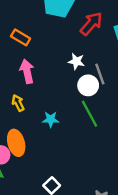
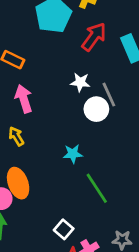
green line: (89, 114) -> (97, 188), moved
cyan star: (51, 119) -> (73, 154), moved

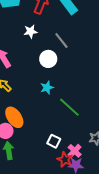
white star: (80, 82) -> (31, 31), moved
white circle: (96, 109) -> (48, 59), moved

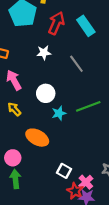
white circle: (48, 59) -> (46, 93), moved
green line: (69, 107) -> (88, 106), moved, turned -65
orange ellipse: (14, 117) -> (37, 138), moved, turned -30

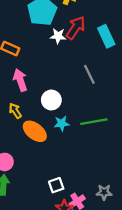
white star: (44, 53) -> (58, 36), moved
orange ellipse: (37, 138) -> (35, 131), moved
white square: (64, 171) -> (56, 185), turned 32

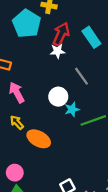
white star: (58, 36) -> (58, 51), moved
white circle: (51, 100) -> (58, 97), moved
cyan star: (62, 123) -> (72, 109), moved

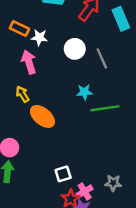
white star: (58, 51) -> (39, 37), moved
white circle: (58, 97) -> (75, 49), moved

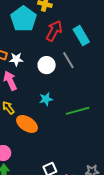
gray line: (102, 58) -> (68, 60), moved
cyan star: (84, 92) -> (46, 99), moved

